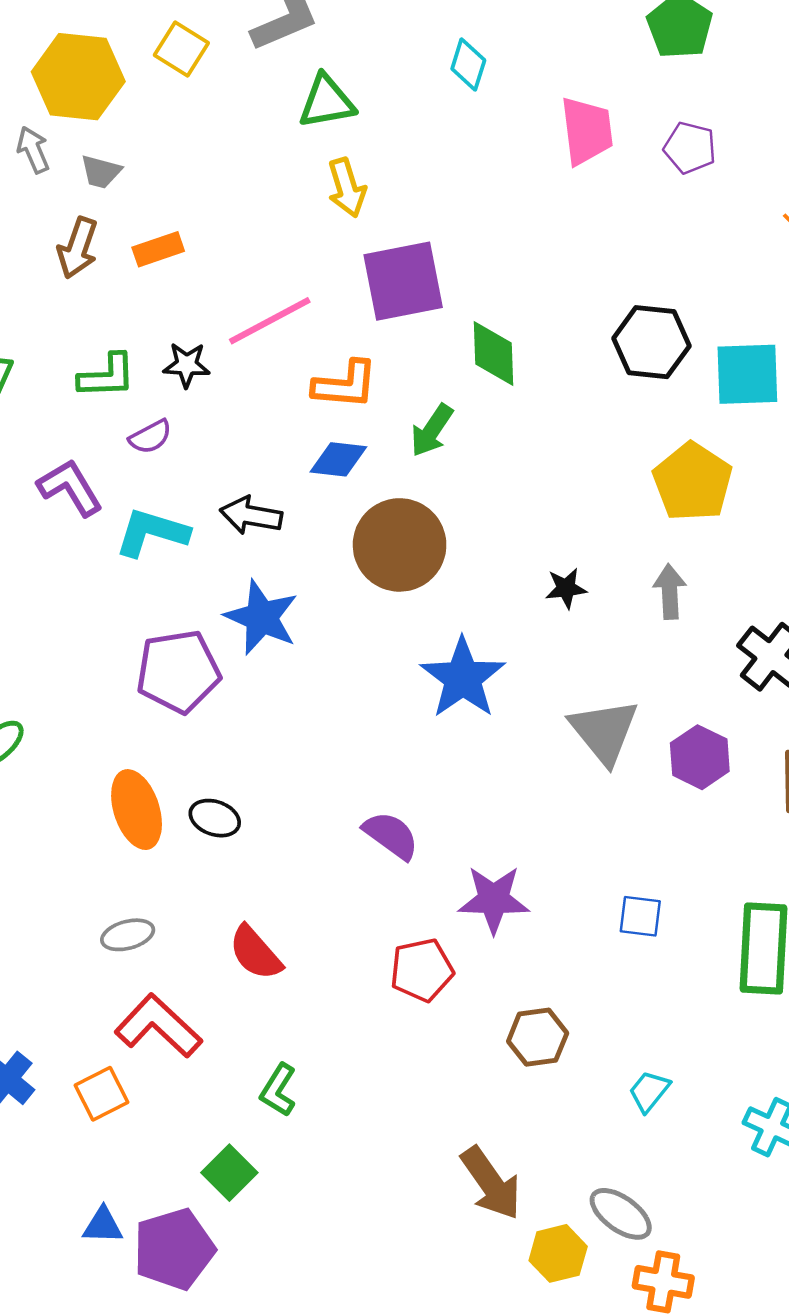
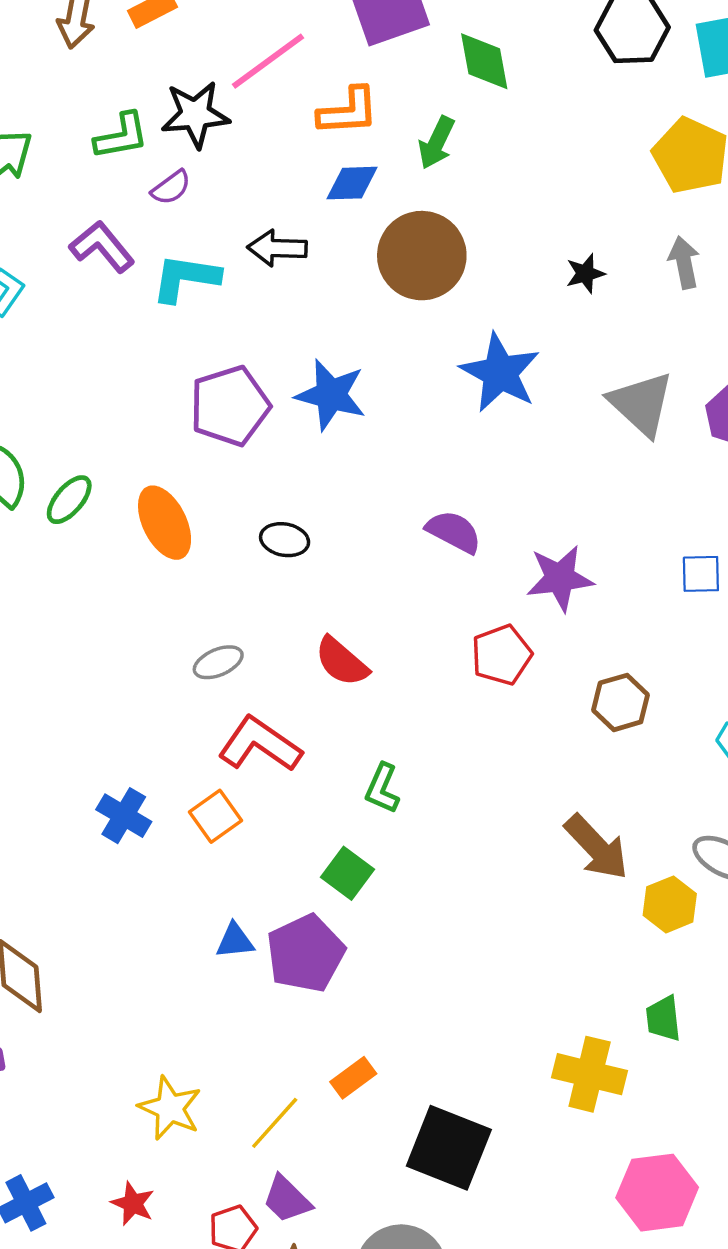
black star: (187, 365) -> (195, 114), size x1.5
blue star: (262, 617) -> (331, 395), moved
orange ellipse: (137, 810) -> (165, 523), moved

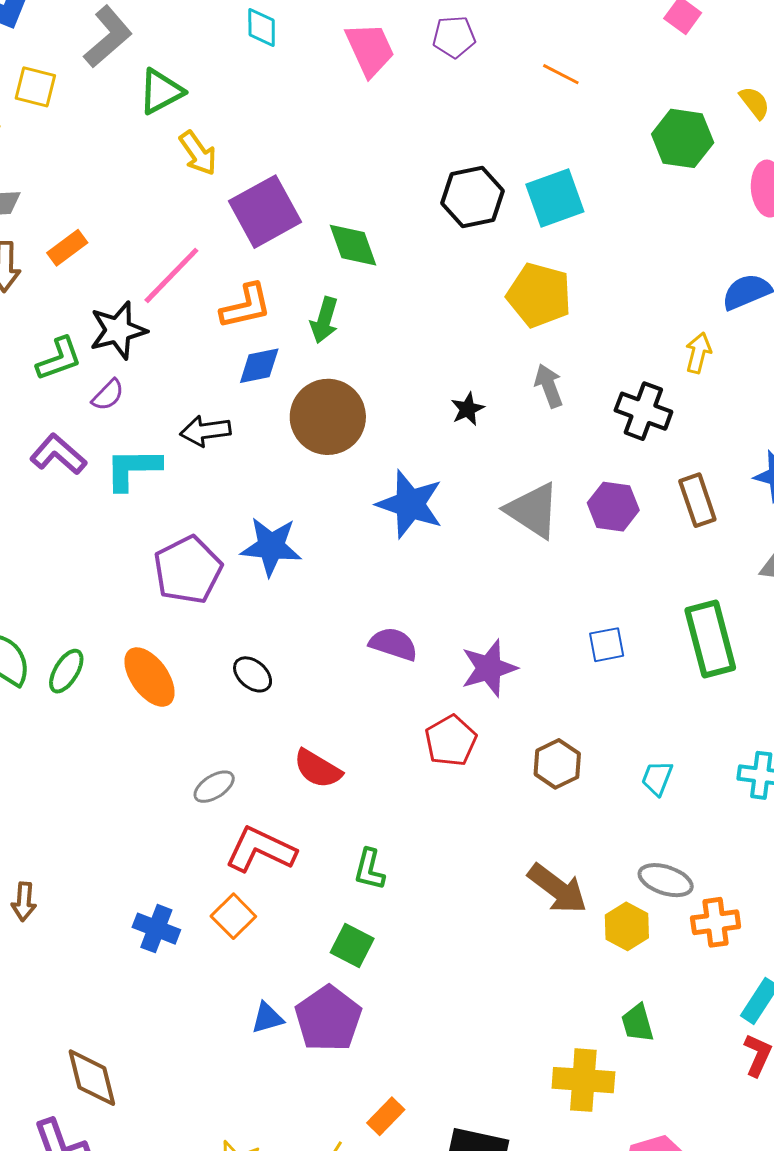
black ellipse: (285, 540) -> (253, 674), turned 39

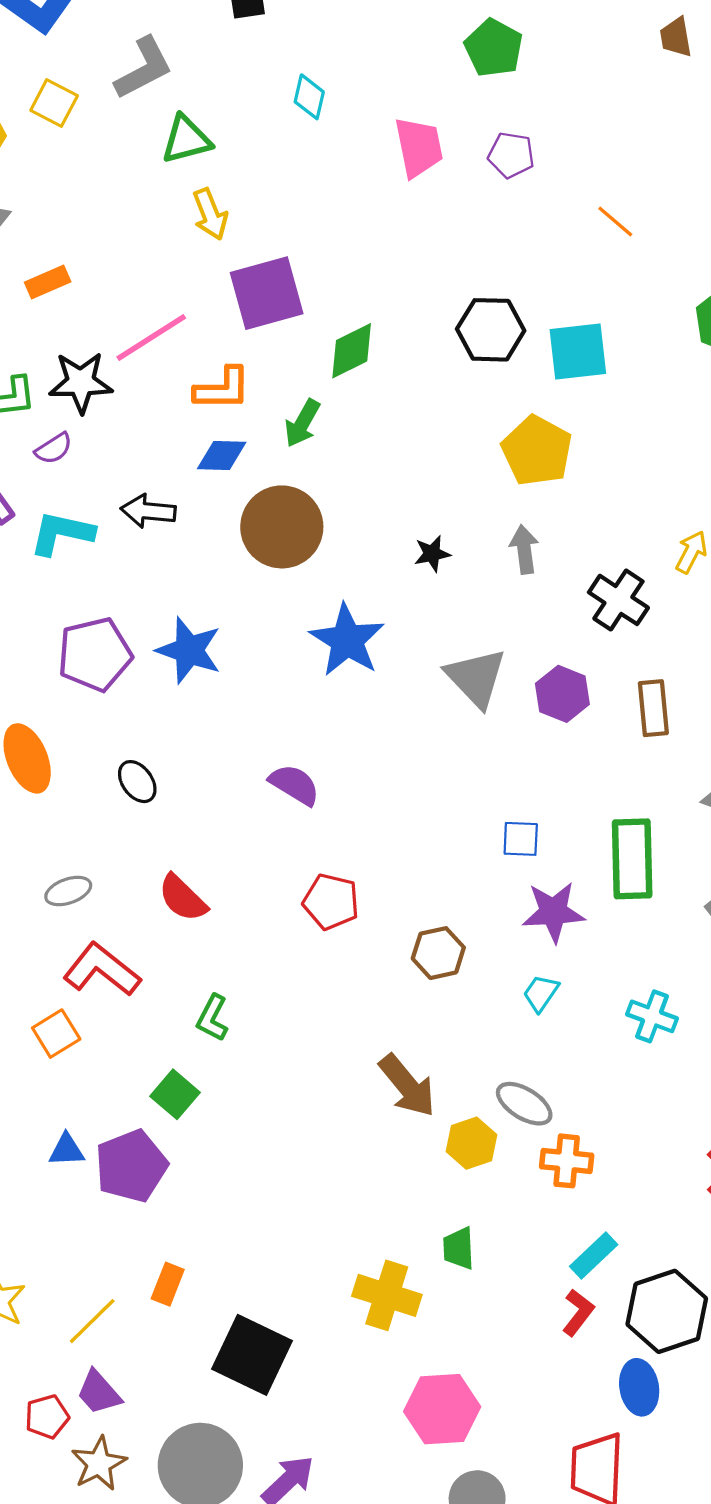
green diamond: (353, 245) -> (352, 351), turned 70
purple star: (489, 668) -> (553, 912), moved
red pentagon: (451, 741) -> (331, 902), turned 30
orange rectangle: (386, 1116) -> (168, 1284), turned -36

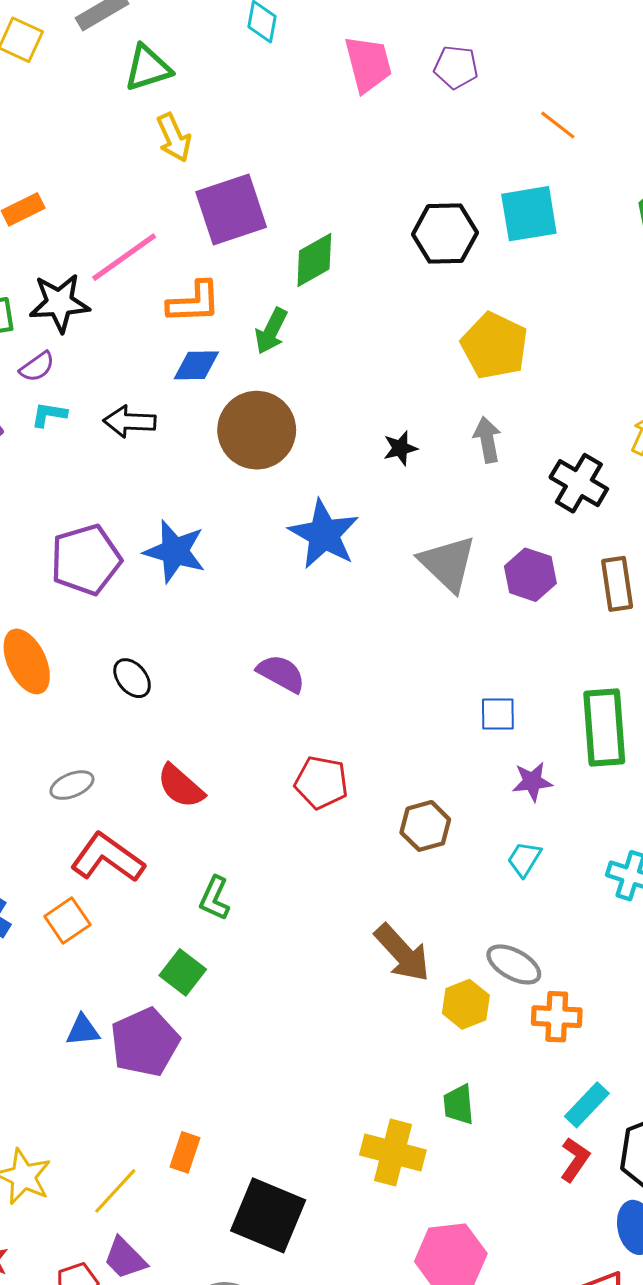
cyan square: (578, 352) -> (529, 214), moved
cyan L-shape: (62, 533) -> (49, 414), moved, size x0.6
purple star: (553, 912) -> (532, 782), size x0.7

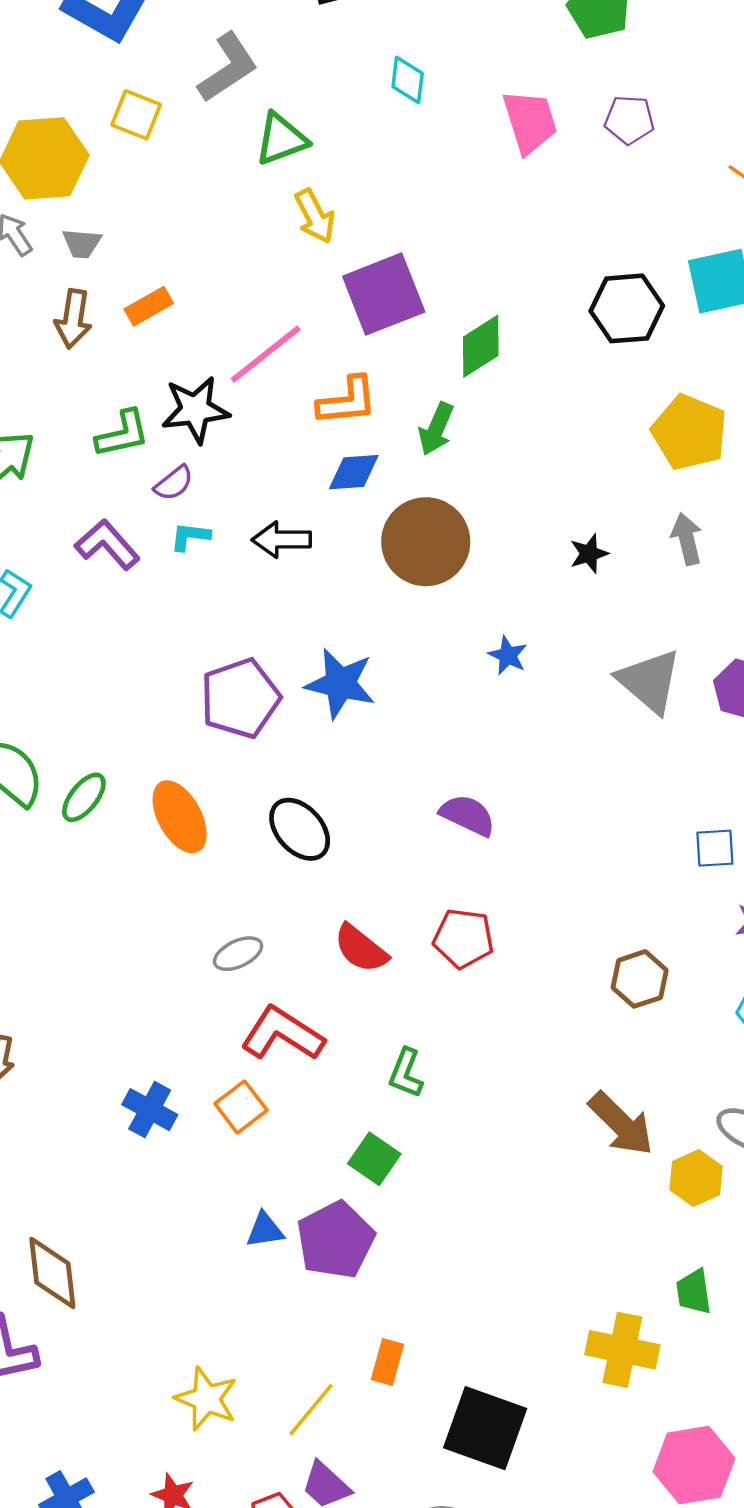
blue star: (324, 534) -> (508, 655), size x0.5
black ellipse: (132, 678) -> (300, 829), size x1.4
red pentagon: (321, 782) -> (463, 938), moved

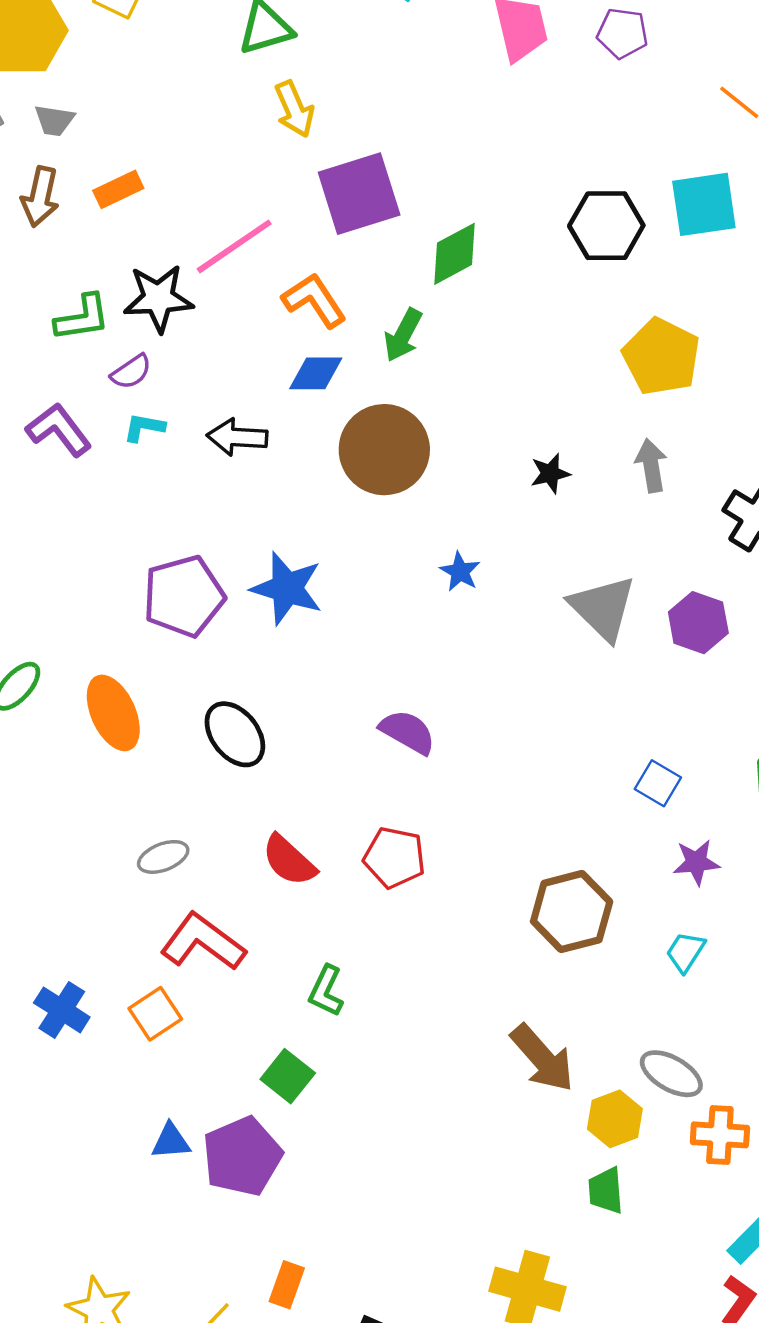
orange L-shape: (347, 401) -> (314, 300), turned -122
blue square: (715, 848) -> (658, 783), turned 30
brown hexagon: (640, 979) -> (572, 912), size x1.4
green trapezoid: (694, 1292) -> (606, 1191), moved

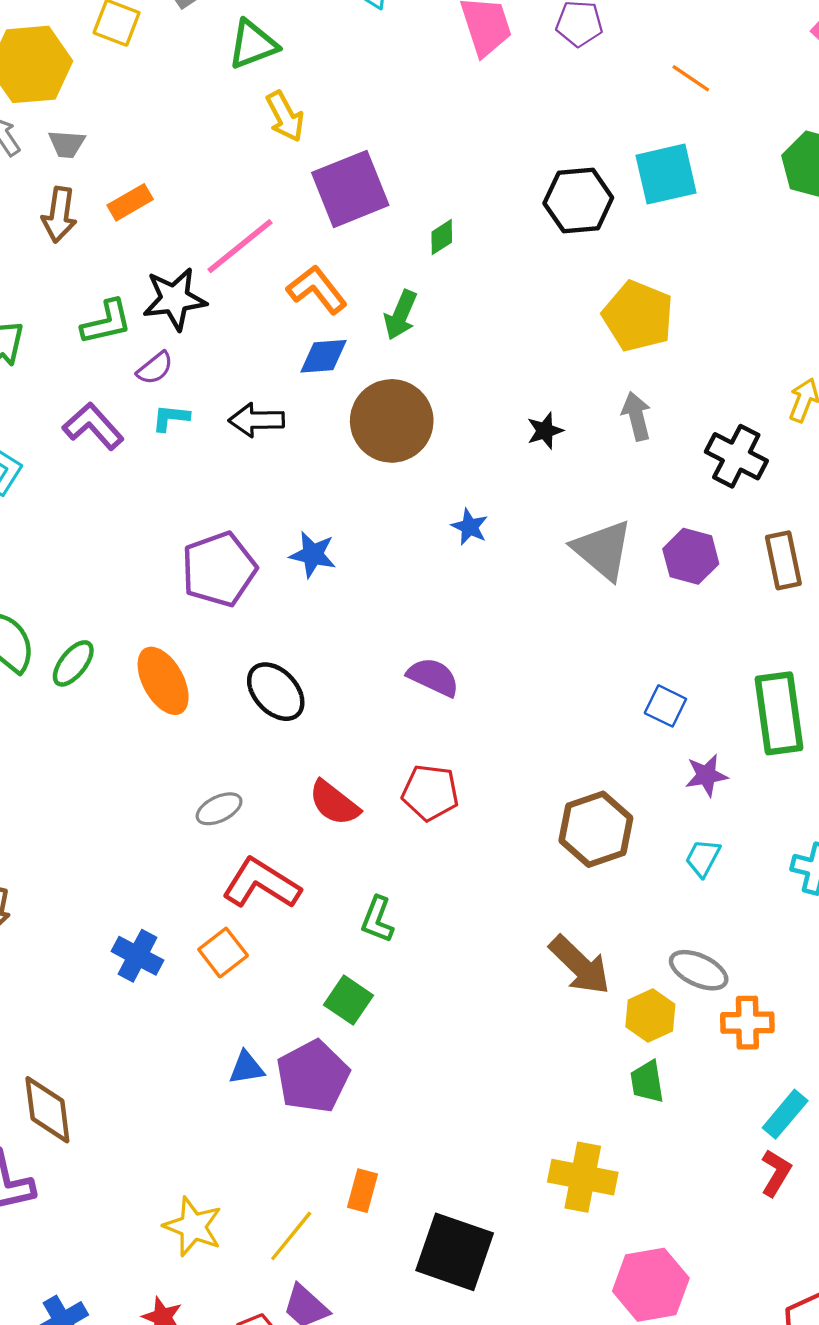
green diamond: (454, 254) -> (442, 237), size x0.6
blue star: (287, 588) -> (313, 555), size x0.7

